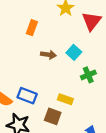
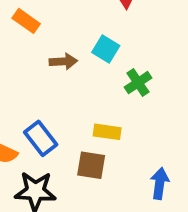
orange rectangle: (32, 28) -> (26, 21), turned -64
blue rectangle: (27, 96) -> (41, 138), turned 42

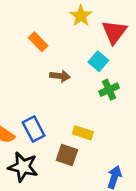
cyan square: (106, 49) -> (98, 61), moved
green cross: (138, 83) -> (109, 90), moved

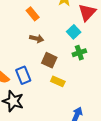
brown arrow: (60, 76) -> (37, 39), moved
brown square: (67, 155) -> (49, 60), moved

